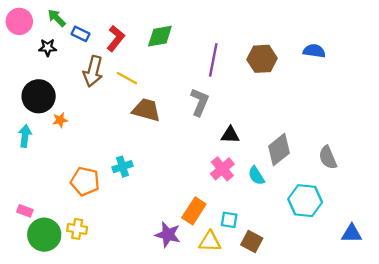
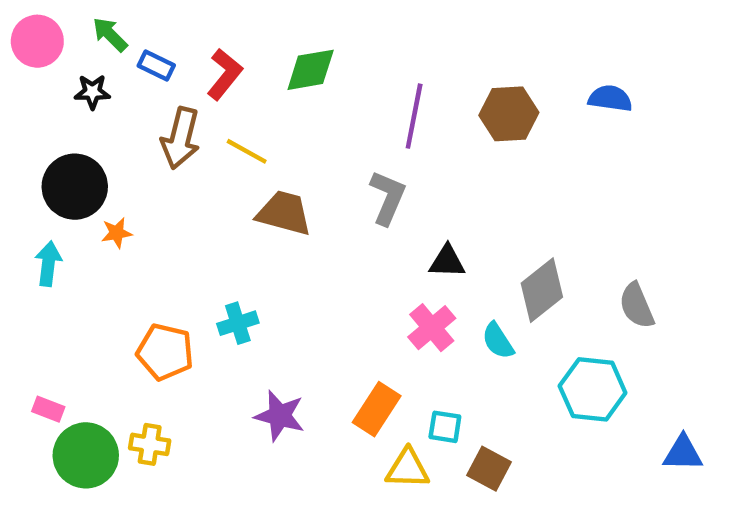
purple star: (168, 235) -> (280, 416), moved

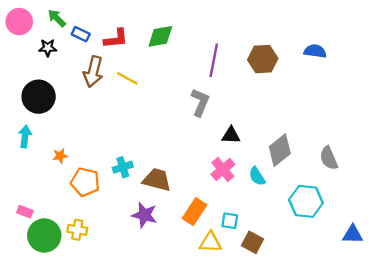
red L-shape: (225, 74) -> (116, 39), turned 45
brown trapezoid: (284, 213) -> (157, 180), moved
orange star: (117, 233) -> (60, 156), moved

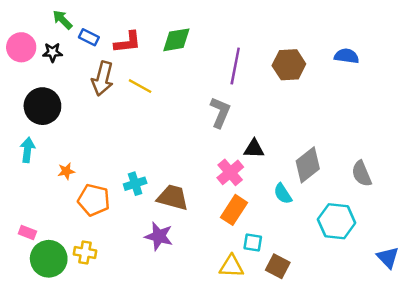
pink circle: (19, 22) -> (21, 47), moved
pink cross: (223, 169) -> (230, 172), moved
orange rectangle: (194, 212) -> (234, 210), moved
blue triangle: (353, 234) -> (388, 258), turned 45

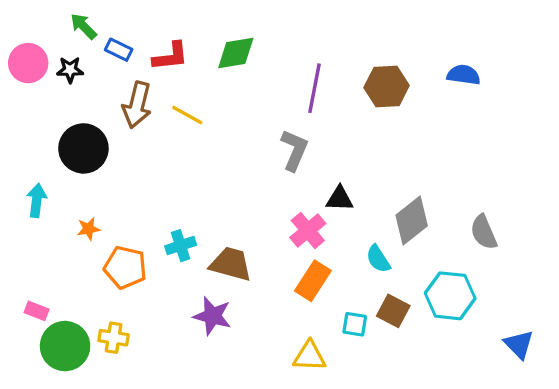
black circle: (42, 106) -> (83, 148), moved
cyan square: (253, 242) -> (355, 324), moved
brown square: (278, 266) -> (393, 311), moved

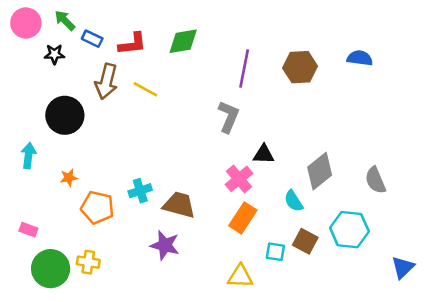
pink circle: (28, 63) -> (26, 23), moved
pink rectangle: (37, 311) -> (28, 230), moved
blue triangle: (519, 344) -> (403, 267), turned 30

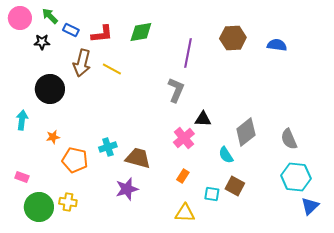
brown hexagon: (300, 67) -> (233, 38), moved
orange rectangle: (243, 218) -> (183, 176), moved, size x0.6
cyan hexagon: (349, 230) -> (296, 177), moved
purple star: (165, 245) -> (127, 189), turned -30

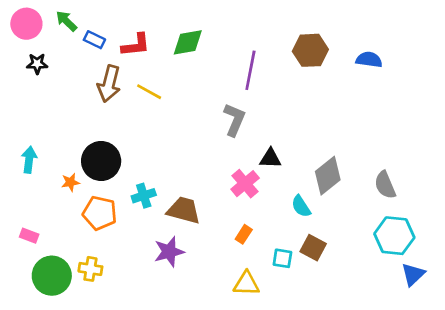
black star: (42, 42) -> (37, 64), moved
black circle: (50, 89) -> (101, 161), moved

